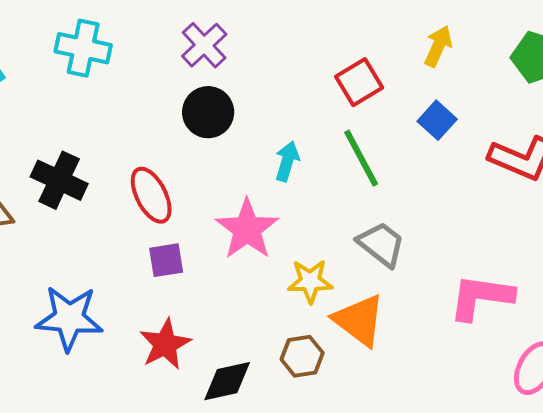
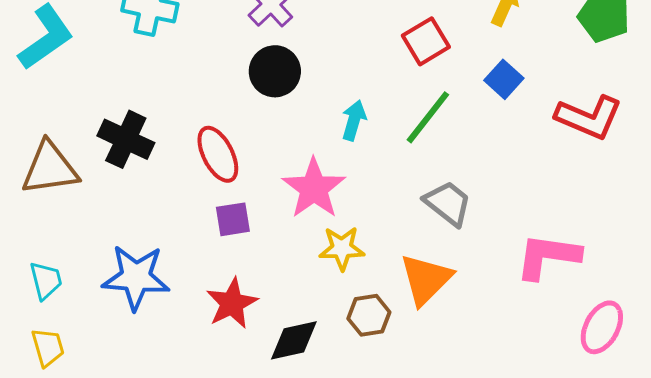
green line: (361, 158) -> (428, 117), turned 66
yellow star: (310, 281) -> (342, 248), moved
orange triangle: (359, 320) -> (426, 279), turned 38

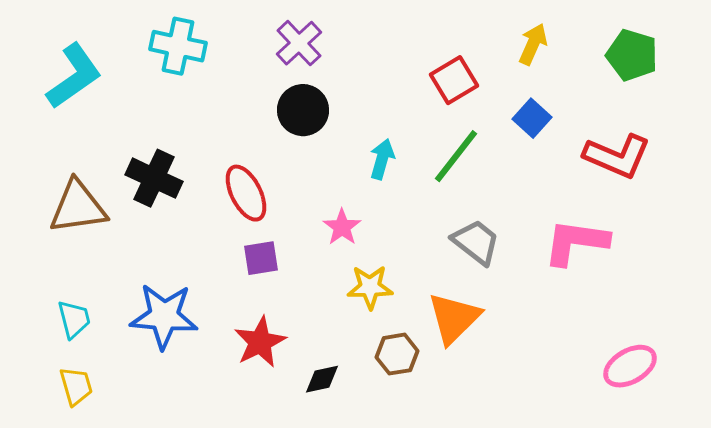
pink star: (314, 188) -> (342, 227), size x0.6
pink L-shape: (548, 256) -> (576, 242), moved
pink ellipse: (602, 327) -> (630, 366), turned 32
black diamond: (294, 340) -> (322, 379), size x0.7

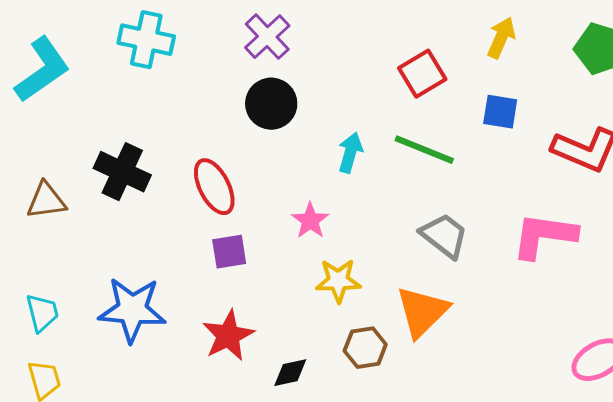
blue square: (532, 118) -> (500, 112), turned -33
green line: (456, 156) -> (424, 150), turned 74
brown triangle: (78, 207) -> (46, 201), size x0.7

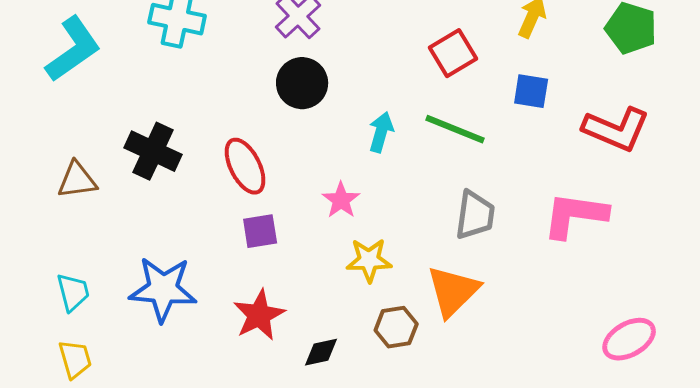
gray trapezoid: (444, 236) -> (475, 215), turned 60

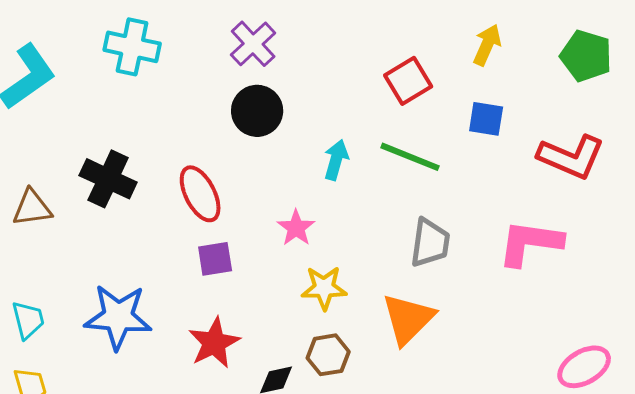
brown hexagon: (396, 327) -> (328, 355), moved

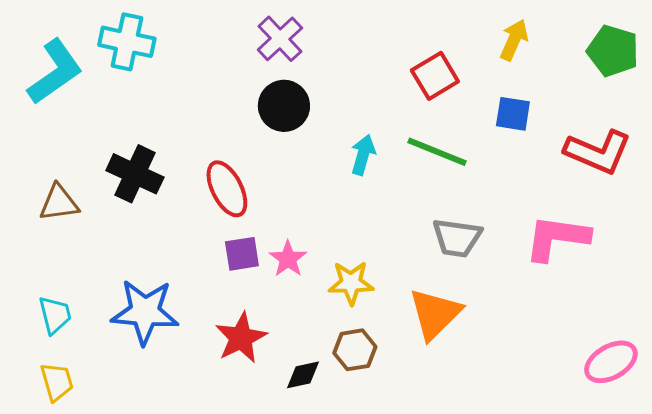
cyan cross: (132, 47) -> (127, 42), moved
pink star: (296, 228) -> (288, 259), moved
gray trapezoid: (430, 243) -> (457, 238), turned 90

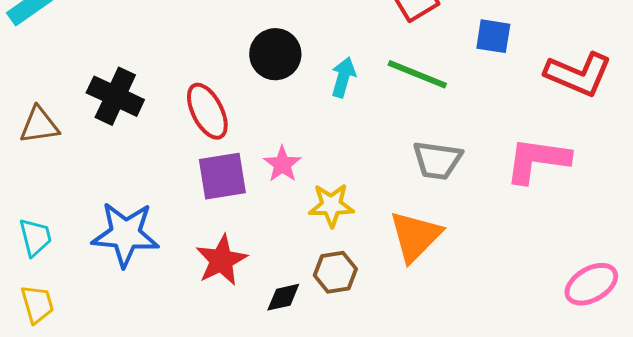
black circle: (284, 106) -> (275, 54), moved
purple square: (242, 254) -> (222, 176), size x1.4
pink star: (288, 259) -> (282, 164), moved

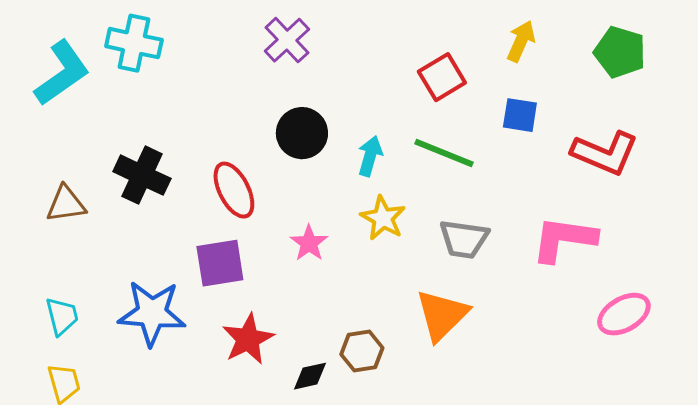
purple square: (222, 176) -> (220, 263), moved
yellow star: (331, 205) -> (383, 218), moved, turned 30
pink ellipse: (591, 284) -> (624, 314), moved

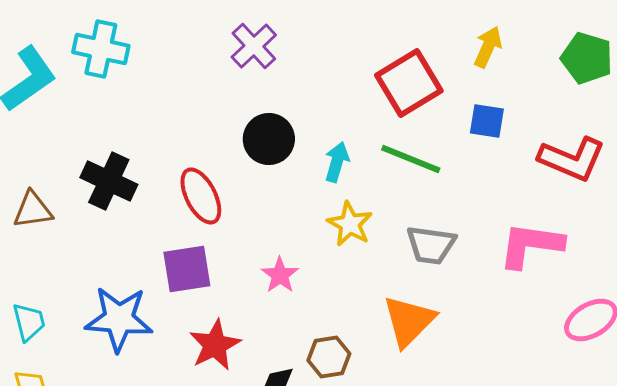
red square: (442, 77) -> (409, 83), size x1.4
pink star: (309, 243) -> (280, 275), moved

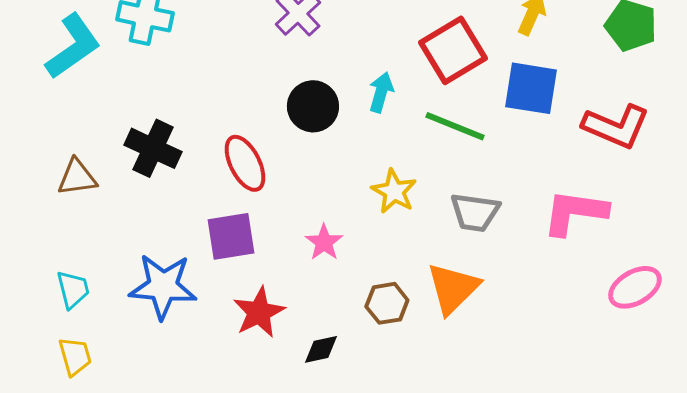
blue square: (487, 121) -> (531, 88), size x1.5
cyan arrow: (337, 162) -> (381, 92), moved
brown hexagon: (329, 357) -> (387, 303), moved

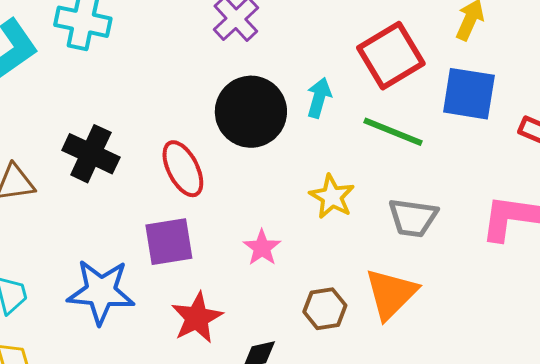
black circle: (313, 106) -> (251, 112), size x1.4

